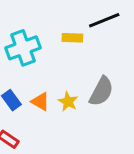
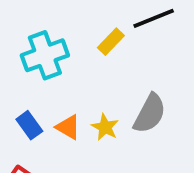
yellow rectangle: (72, 38) -> (111, 42), turned -48

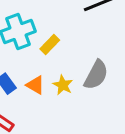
yellow rectangle: (111, 42) -> (50, 45), moved

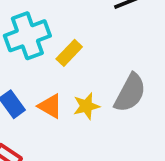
yellow star: (63, 85) -> (86, 106), turned 30

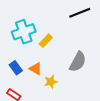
yellow star: (86, 106) -> (51, 82), moved

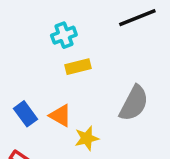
cyan cross: (24, 32) -> (64, 35), moved, size x0.6
yellow rectangle: (46, 41) -> (78, 67), turned 32

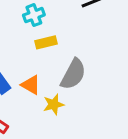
gray semicircle: (134, 103) -> (73, 74), moved

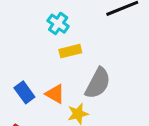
cyan cross: (34, 15) -> (58, 24), turned -35

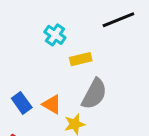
yellow rectangle: (70, 51) -> (81, 59), moved

